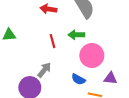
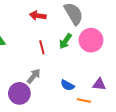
green arrow: (76, 35) -> (65, 41), turned -56
pink circle: (92, 55) -> (91, 40), moved

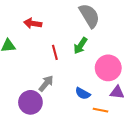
red arrow: (38, 16) -> (33, 23), moved
pink circle: (91, 40) -> (108, 68), moved

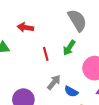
gray arrow: (46, 83) -> (54, 82), moved

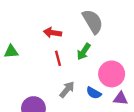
red arrow: (25, 27) -> (52, 33), moved
blue semicircle: (71, 92) -> (94, 93), moved

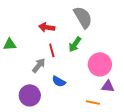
gray arrow: (67, 90) -> (39, 65), moved
blue semicircle: (94, 93) -> (59, 81), moved

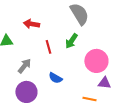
red arrow: (47, 27) -> (31, 24), moved
gray arrow: (39, 65) -> (24, 66), moved

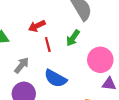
red arrow: (31, 24) -> (37, 26), moved, turned -35
blue semicircle: (55, 78) -> (55, 78), size x1.5

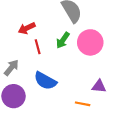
pink circle: (100, 60) -> (90, 42), moved

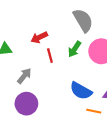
blue semicircle: (45, 81) -> (81, 91), moved

